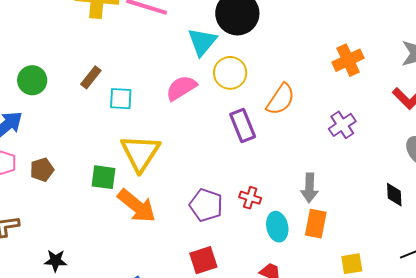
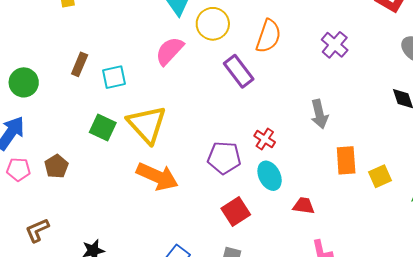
green square: (103, 177) -> (103, 127), moved, turned 32
red cross: (250, 198) -> (265, 139), turned 30
orange rectangle: (316, 224) -> (346, 160), moved
cyan ellipse: (277, 227) -> (270, 176), moved

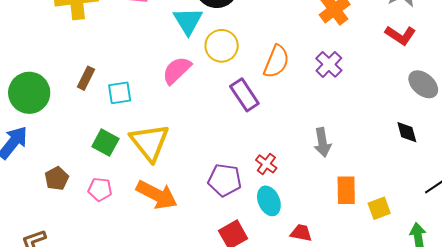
purple cross: (335, 45) -> (329, 64), moved
green circle: (24, 82) -> (29, 93), size x1.4
pink pentagon: (18, 169) -> (100, 189), moved

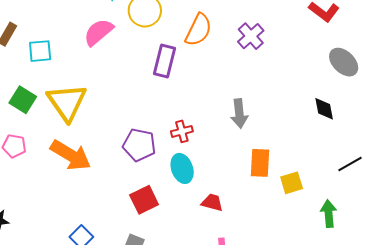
purple rectangle: (244, 95) -> (165, 61), turned 44
red cross: (266, 164) -> (182, 131), turned 35

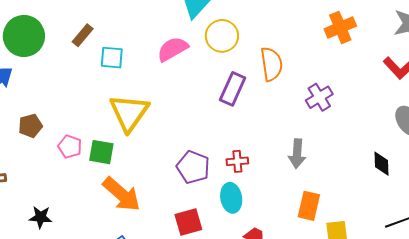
orange semicircle: (198, 30) -> (271, 64), turned -44
purple cross: (251, 36) -> (319, 97), moved
green square: (23, 100) -> (101, 152), moved, turned -32
orange arrow: (71, 155) -> (122, 194), moved

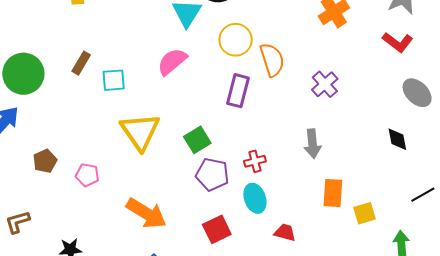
yellow circle: (222, 36) -> (236, 40), moved
green square: (101, 152) -> (197, 140), moved, turned -32

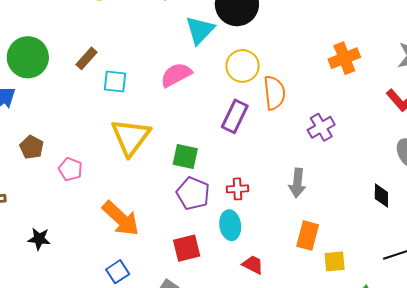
green square: (197, 140) -> (185, 157), turned 32
brown pentagon: (45, 161) -> (32, 147), turned -30

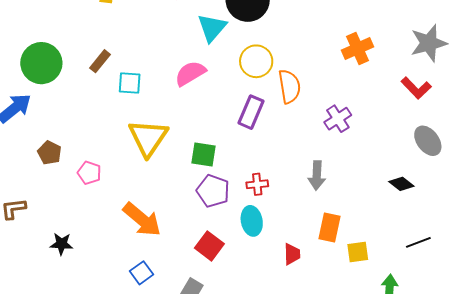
black diamond: (381, 196) -> (401, 184), turned -50
red square: (187, 248) -> (209, 246), turned -36
red trapezoid: (253, 265) -> (292, 254), moved, turned 65

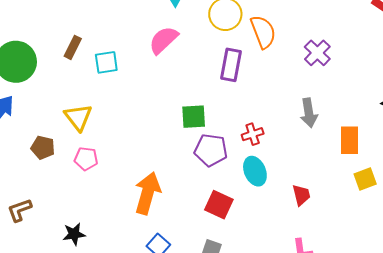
yellow triangle: (148, 138) -> (78, 117), moved, size x0.7
orange arrow: (142, 220) -> (148, 193), turned -102
orange rectangle: (329, 227) -> (350, 140), moved

